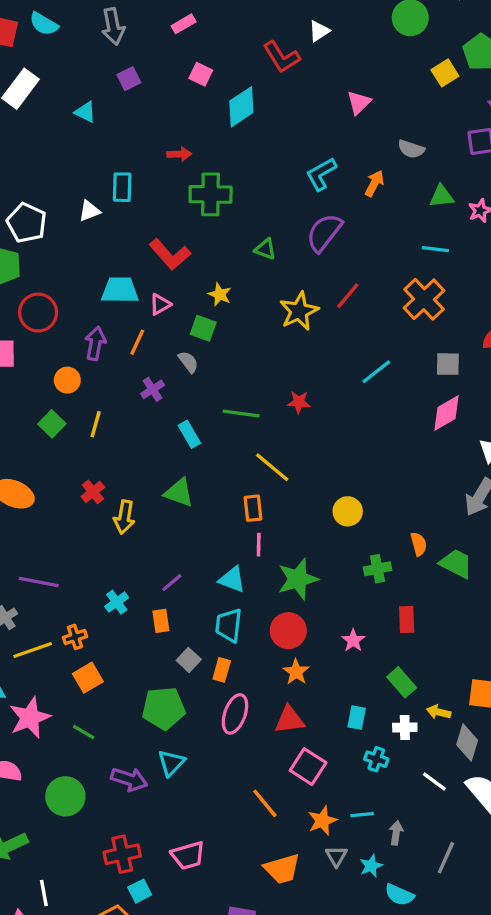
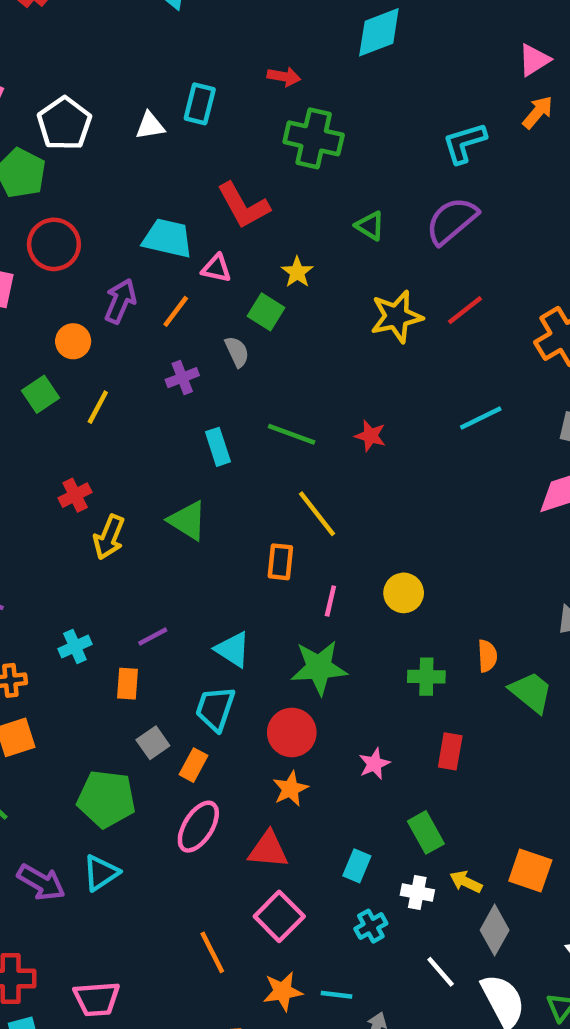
orange arrow: (374, 183) -> (538, 112), moved
pink triangle: (160, 304) -> (216, 268), turned 30
pink line: (259, 545) -> (330, 601), moved
cyan cross: (376, 759) -> (371, 926), turned 30

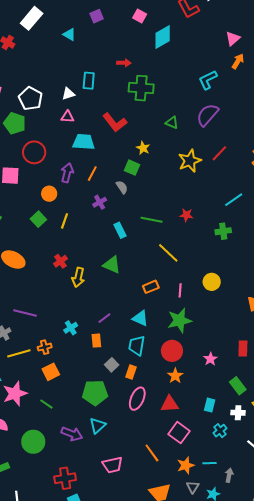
pink triangle: (216, 268) -> (67, 117), moved
orange rectangle: (280, 562) -> (151, 287), moved, turned 70
green cross: (426, 677) -> (223, 231), moved
pink trapezoid: (97, 999) -> (112, 465), moved

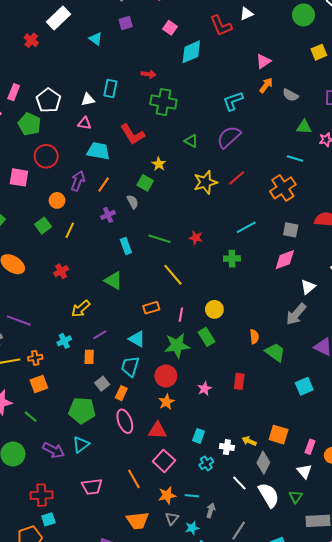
yellow arrow: (78, 277) -> (81, 309), moved, turned 30
green rectangle: (238, 386) -> (207, 337), moved
pink ellipse: (137, 399) -> (125, 421), turned -50

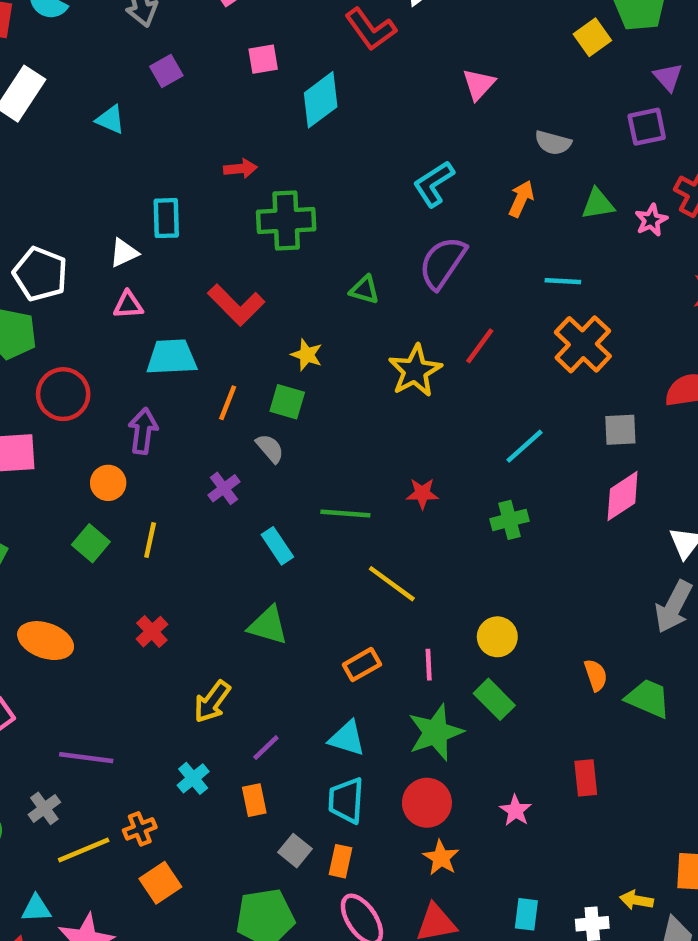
pink square: (170, 28) -> (263, 59), turned -32
orange arrow: (266, 85) -> (521, 199), moved
cyan line: (295, 159) -> (563, 281), moved
orange line: (104, 185) -> (228, 403), moved

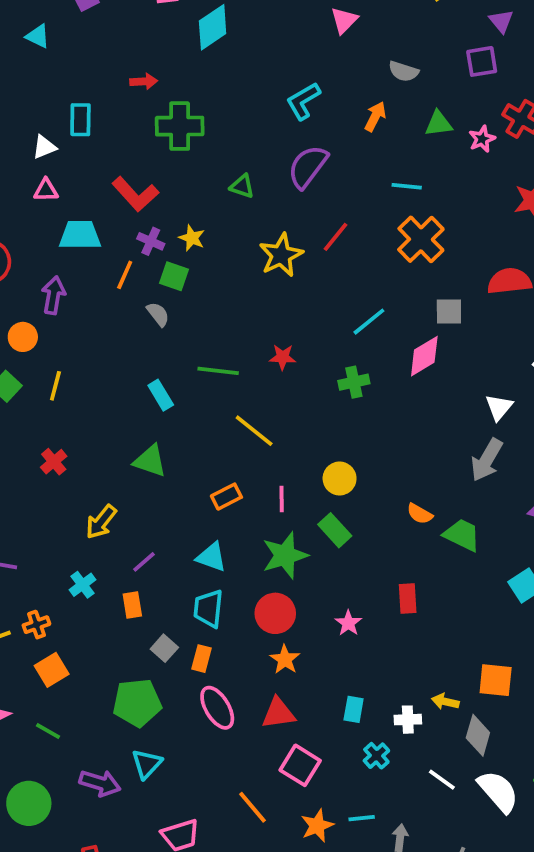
purple cross: (224, 488) -> (151, 241), moved, turned -32
pink diamond: (623, 496) -> (424, 356), moved
orange semicircle: (596, 675) -> (420, 514), turned 136

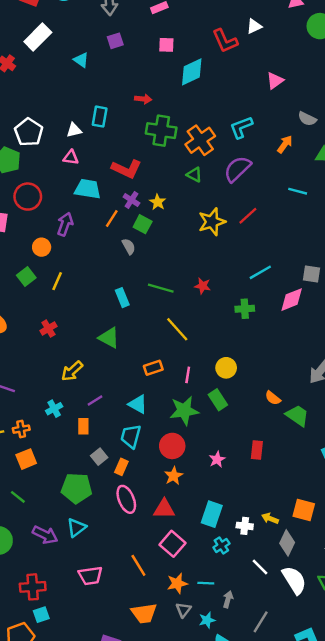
red L-shape: (135, 194) -> (127, 169), turned -32
orange cross: (421, 239) -> (200, 140), moved
cyan rectangle: (354, 709) -> (212, 514), size x1.5

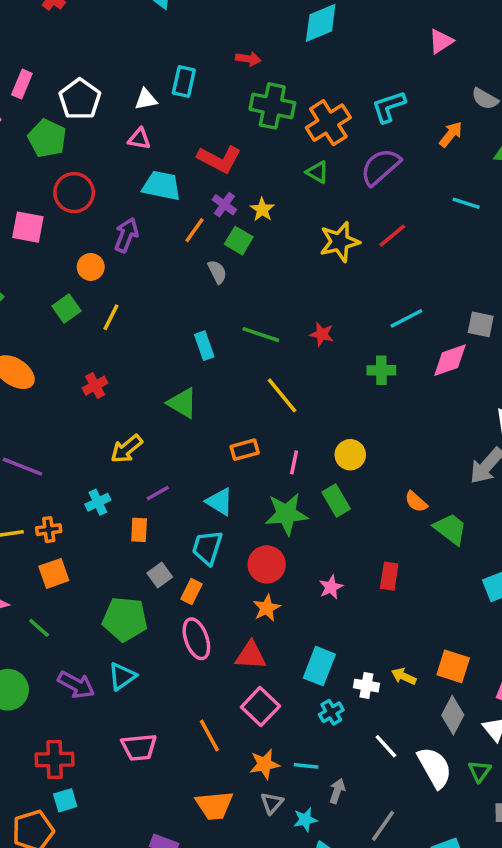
gray diamond: (287, 543) -> (453, 715), moved

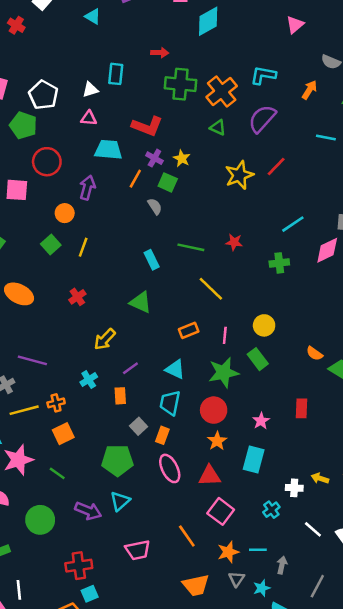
cyan L-shape: (389, 107) -> (263, 75), turned 35
cyan rectangle: (319, 666) -> (254, 460), moved

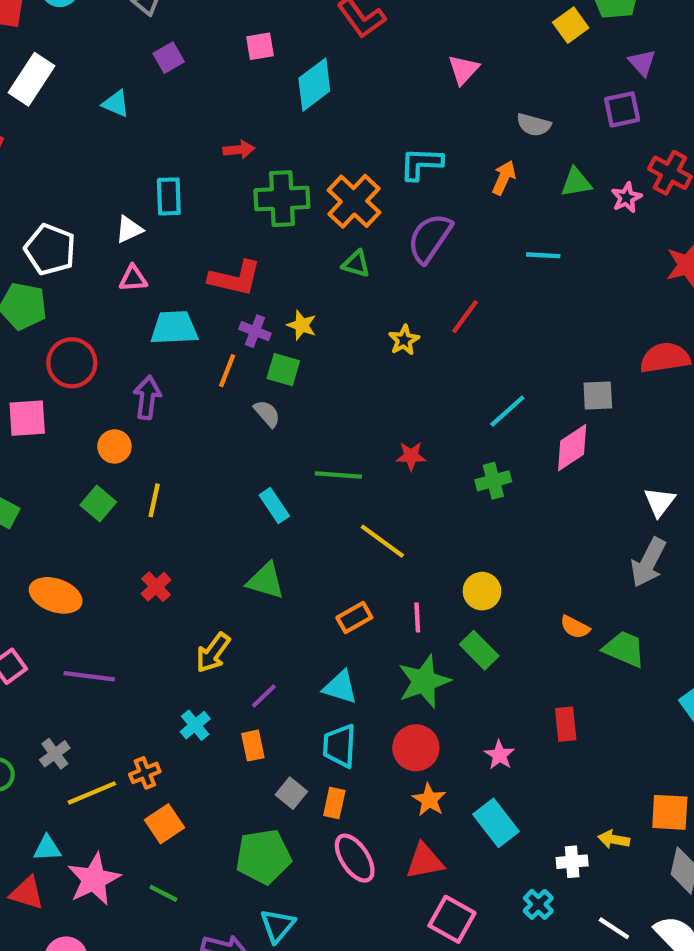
yellow star: (239, 175) -> (404, 340), size x0.6
purple line: (32, 360) -> (89, 676), moved
cyan rectangle: (254, 460) -> (496, 823), turned -45

